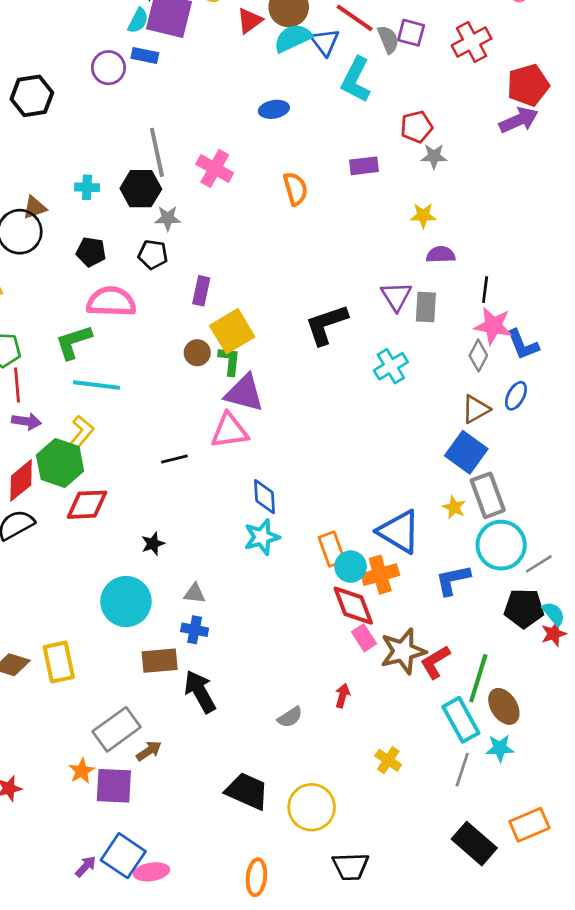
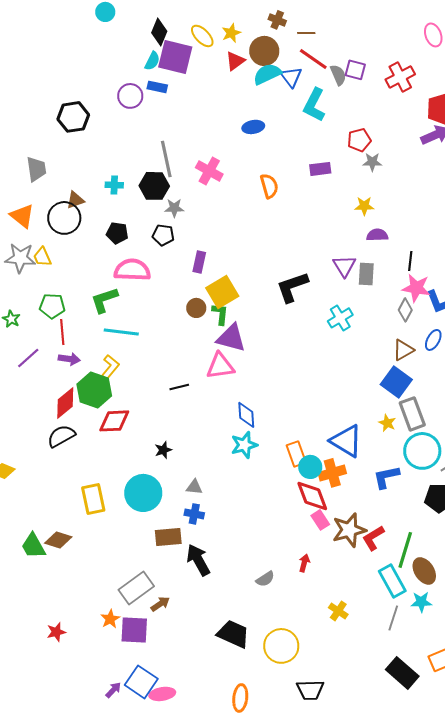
yellow rectangle: (59, 662) -> (93, 499), moved

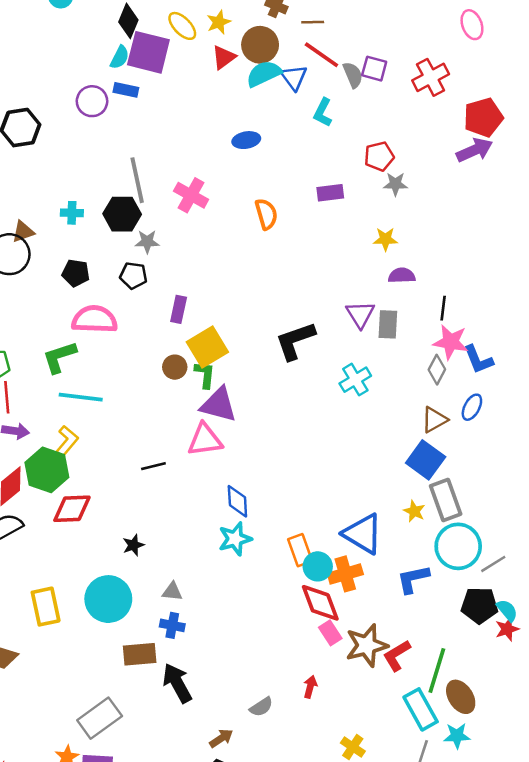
cyan L-shape: (314, 105) -> (323, 112), size x0.7
brown arrow: (160, 604) -> (221, 738), moved

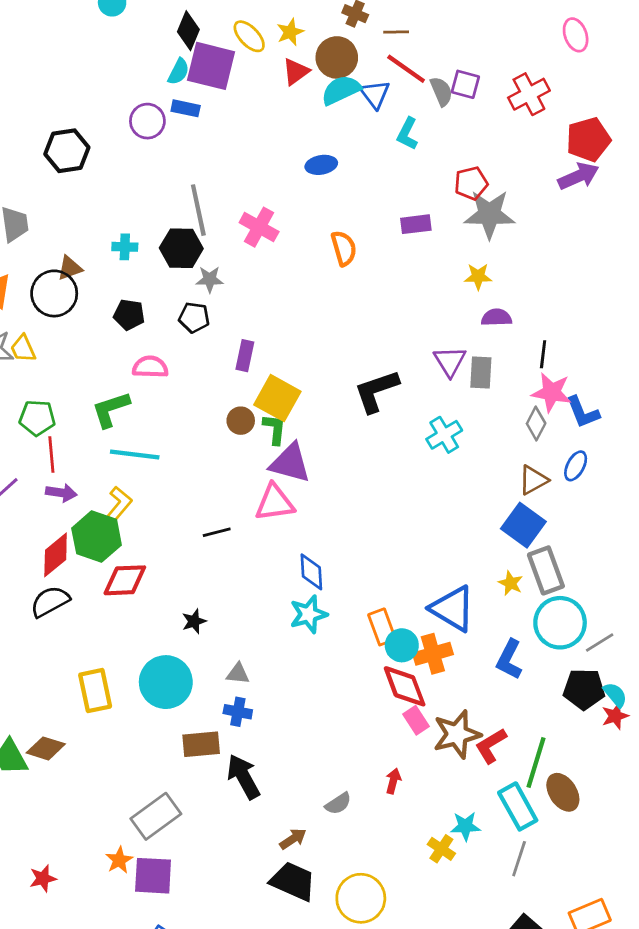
gray star: (395, 184) -> (489, 214), size x1.8
pink semicircle: (95, 319) -> (150, 367), size x0.7
yellow square: (207, 347) -> (277, 398), turned -30
blue L-shape: (413, 579) -> (509, 659), turned -51
cyan star: (457, 736) -> (465, 826), moved

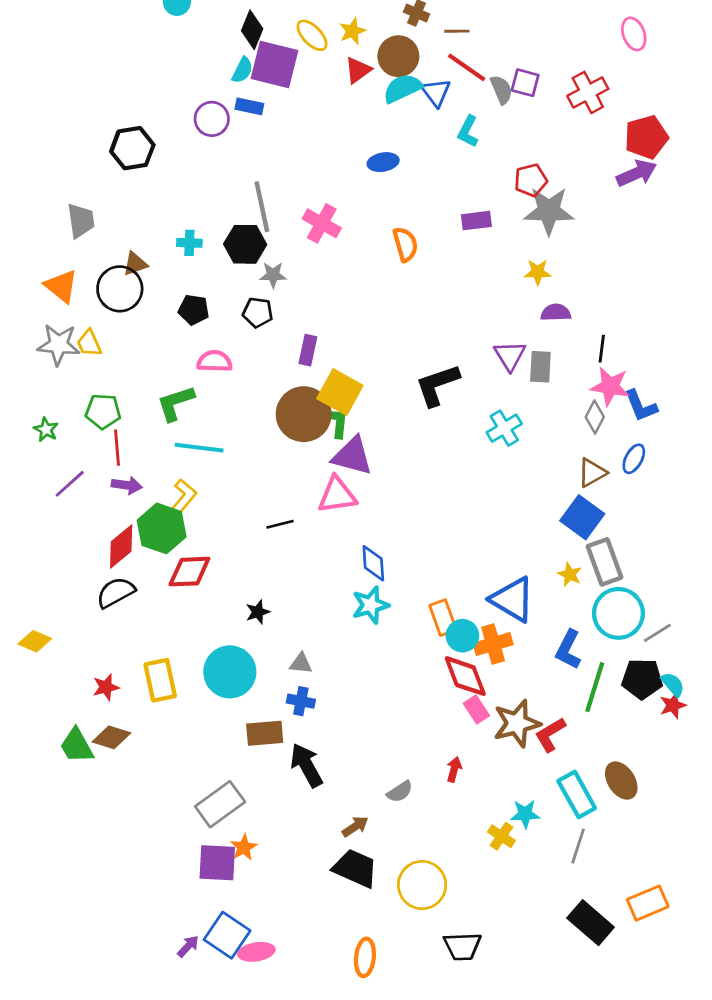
brown circle: (241, 421) -> (304, 414), size x2.0
green line: (536, 763) -> (595, 687), moved
orange star: (119, 860) -> (244, 847), moved
red star: (43, 878) -> (106, 687), moved

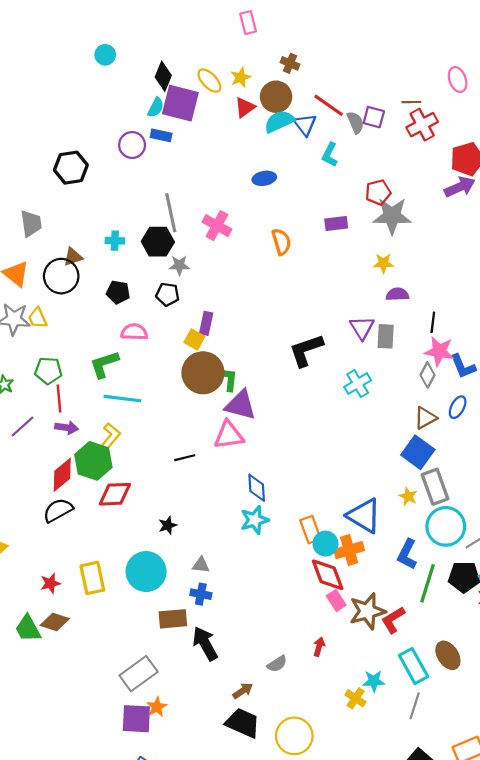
brown line: (457, 31) -> (411, 102), moved
yellow square: (340, 392) -> (194, 339), moved, size x0.6

